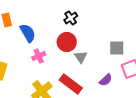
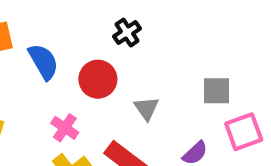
red circle: (67, 42) -> (98, 79), moved
pink cross: (39, 56) -> (65, 128), moved, turned -32

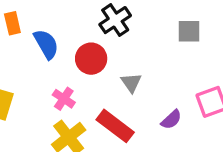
black cross: (127, 33) -> (115, 20), size x1.4
gray square: (216, 91) -> (189, 31), moved

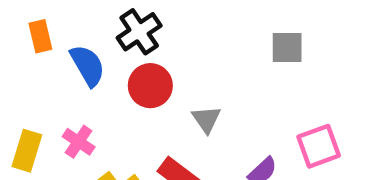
black cross: (115, 20) -> (139, 32), moved
pink cross: (64, 99) -> (79, 142), moved

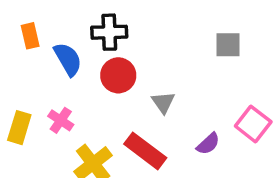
black cross: (139, 32) -> (109, 32), turned 32
pink square: (319, 146) -> (253, 124), turned -32

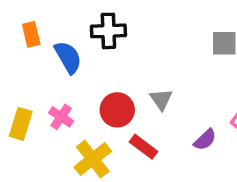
red circle: (118, 75) -> (117, 110), moved
red rectangle: (145, 151) -> (144, 147), size x0.7

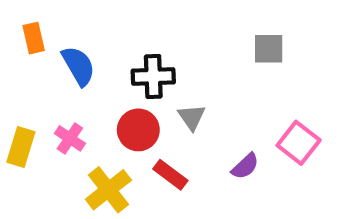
black cross: (108, 31) -> (153, 76), moved

